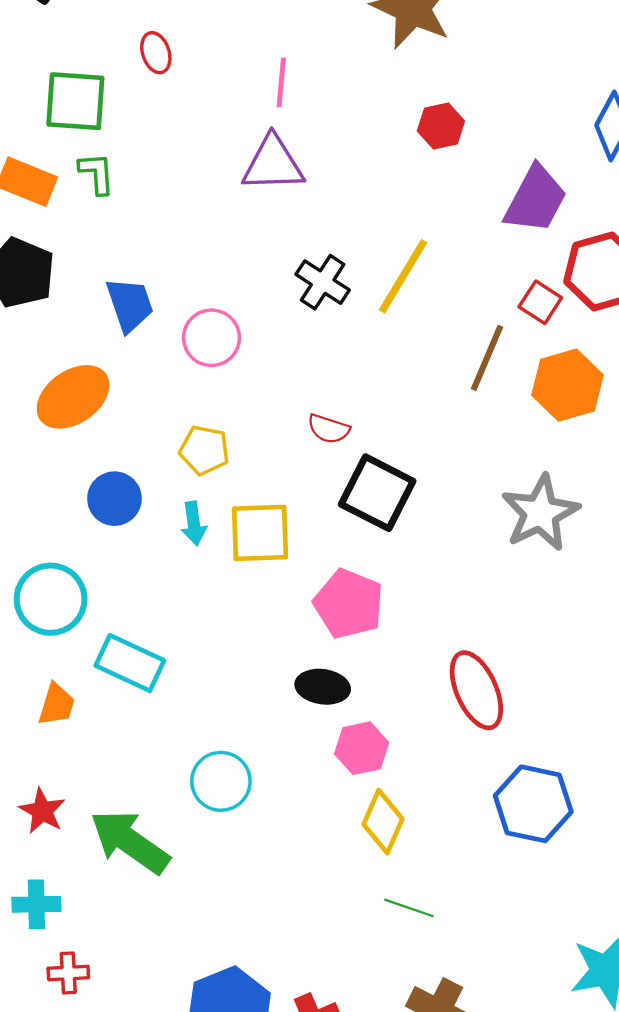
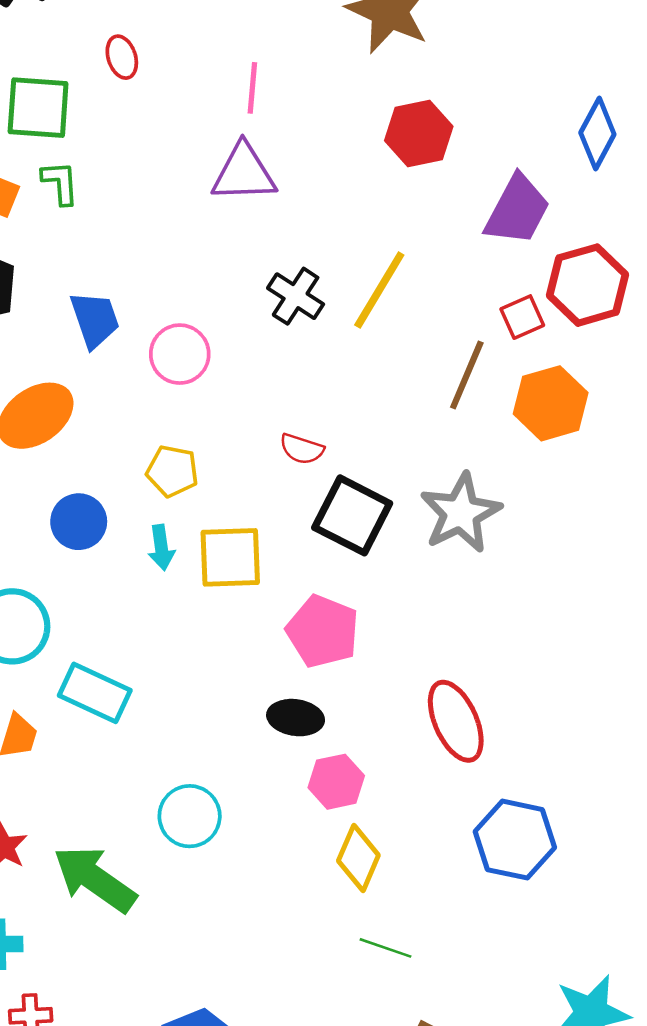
red hexagon: (441, 126) -> (419, 133), size x1.4
red square: (540, 302) -> (522, 317), turned 33
gray star: (540, 513) -> (461, 513), moved

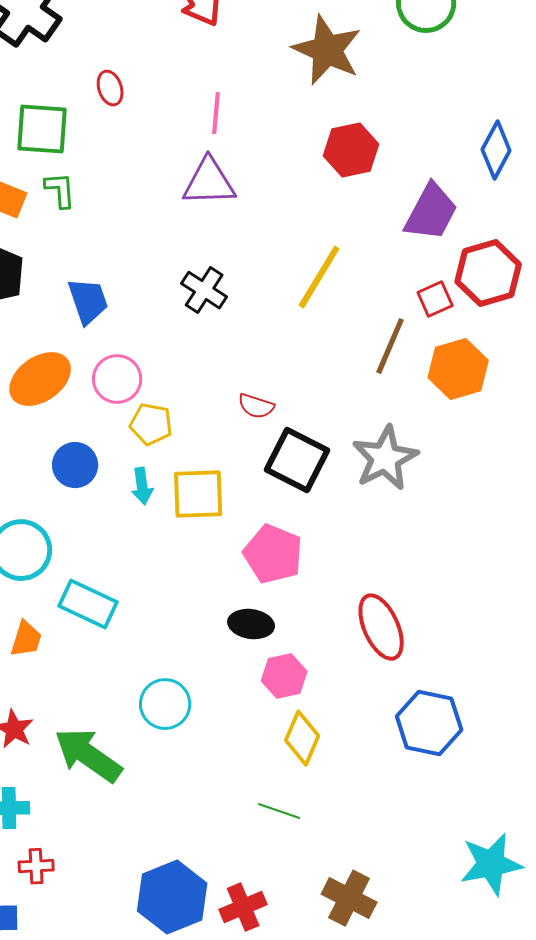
black cross: (296, 296) -> (204, 290), moved
pink circle: (180, 354) -> (117, 379), moved
green line: (386, 948) -> (279, 811), moved

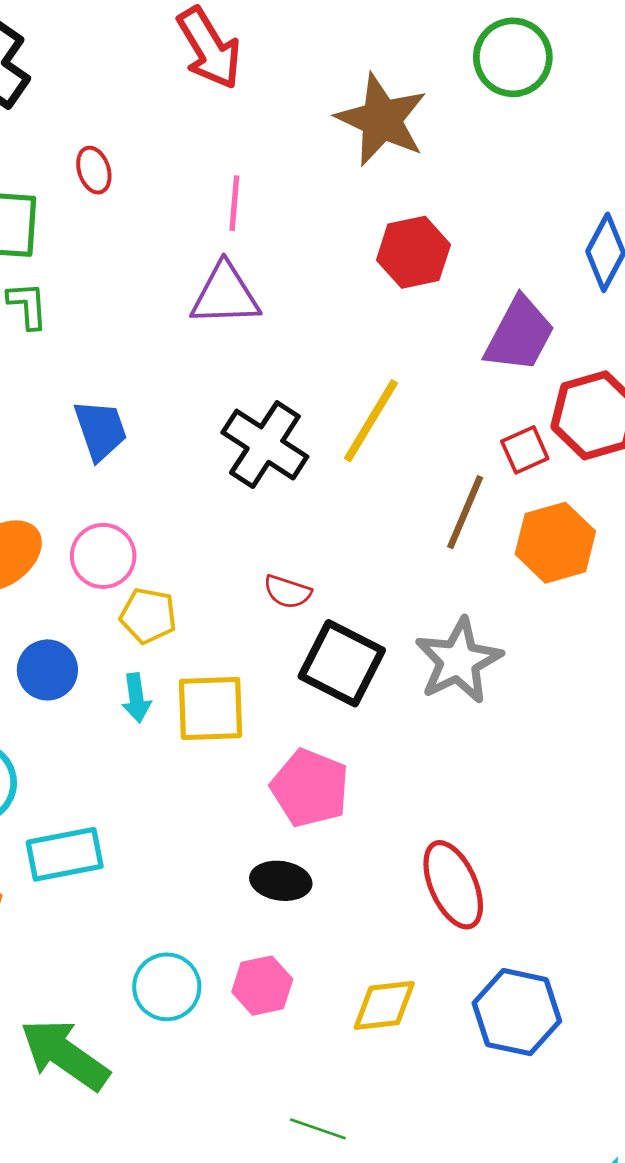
black cross: (204, 290) -> (265, 445), moved, size x1.4
blue trapezoid: (88, 301) -> (100, 430), moved
cyan rectangle: (88, 604) -> (65, 854), turned -36
pink hexagon: (284, 676) -> (262, 986), moved
yellow diamond: (302, 738) -> (384, 1005), moved, turned 60

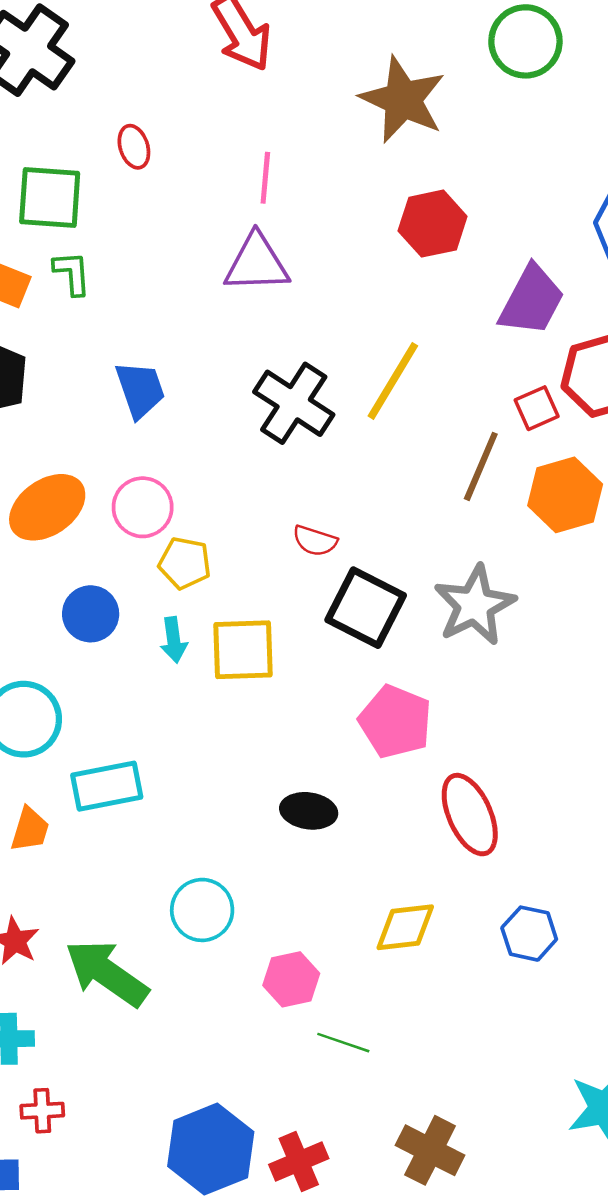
pink pentagon: (310, 788) -> (395, 722), moved
pink hexagon: (262, 986) -> (291, 979), moved
blue hexagon: (517, 1012) -> (529, 934), size x0.7

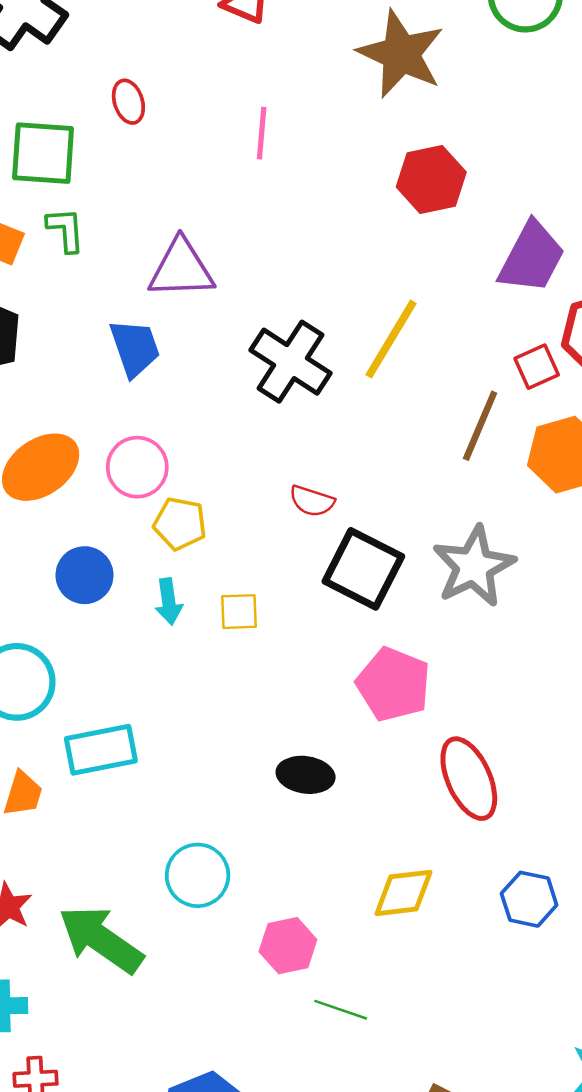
purple triangle: (257, 263) -> (181, 269), moved
yellow square: (243, 650) -> (239, 612), size x0.6

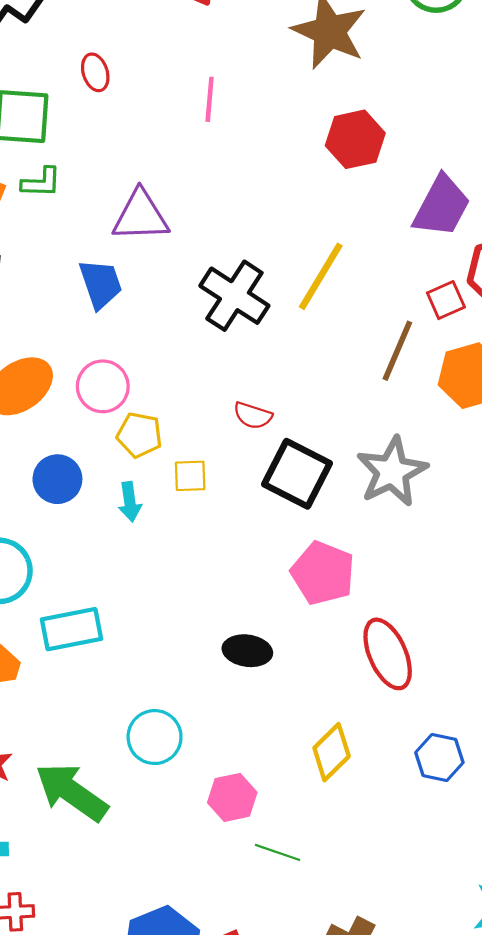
green L-shape: (66, 230) -> (41, 182), turned 96
yellow square: (239, 612) -> (190, 476), moved
yellow diamond: (404, 893) -> (332, 752), turned -38

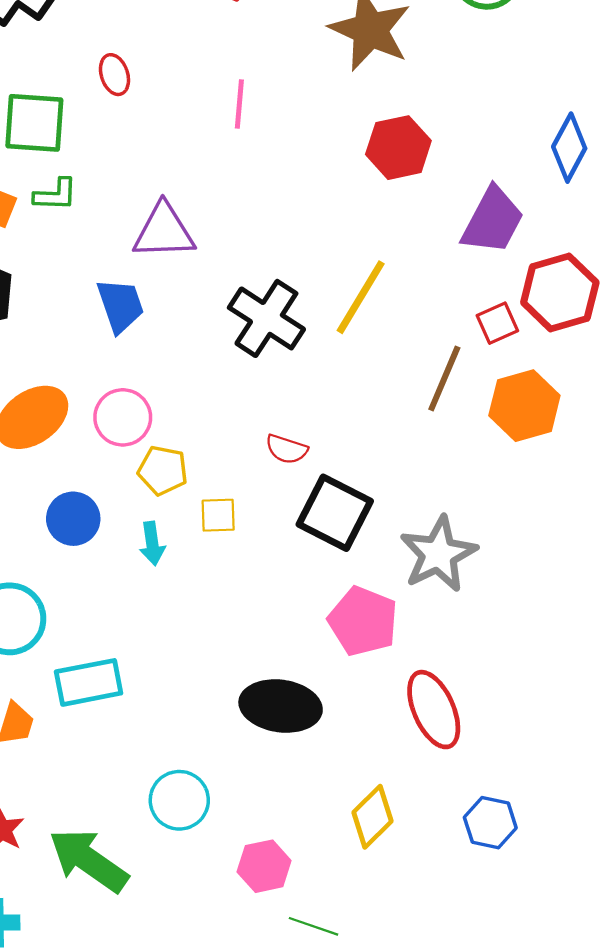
gray star: (392, 472) -> (438, 554), moved
black ellipse: (247, 651) -> (281, 706), size x1.5

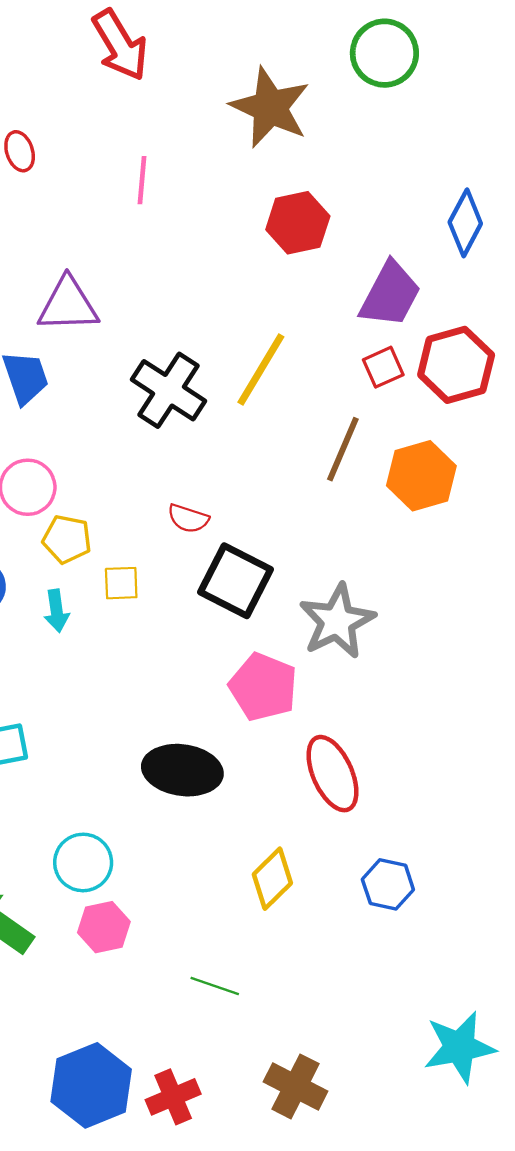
red square: (497, 323) -> (383, 367), moved
pink hexagon: (264, 866) -> (104, 927), moved

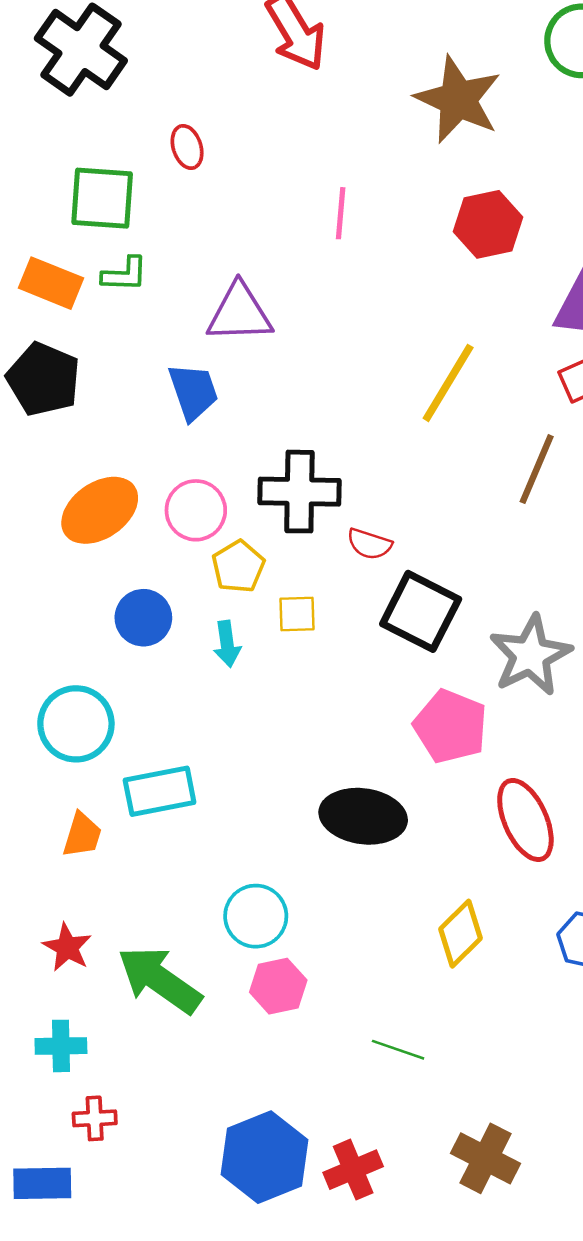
pink line: (142, 180) -> (341, 213), moved
black cross: (169, 390) -> (299, 492), moved, turned -32
yellow pentagon: (67, 539) -> (238, 567), turned 30

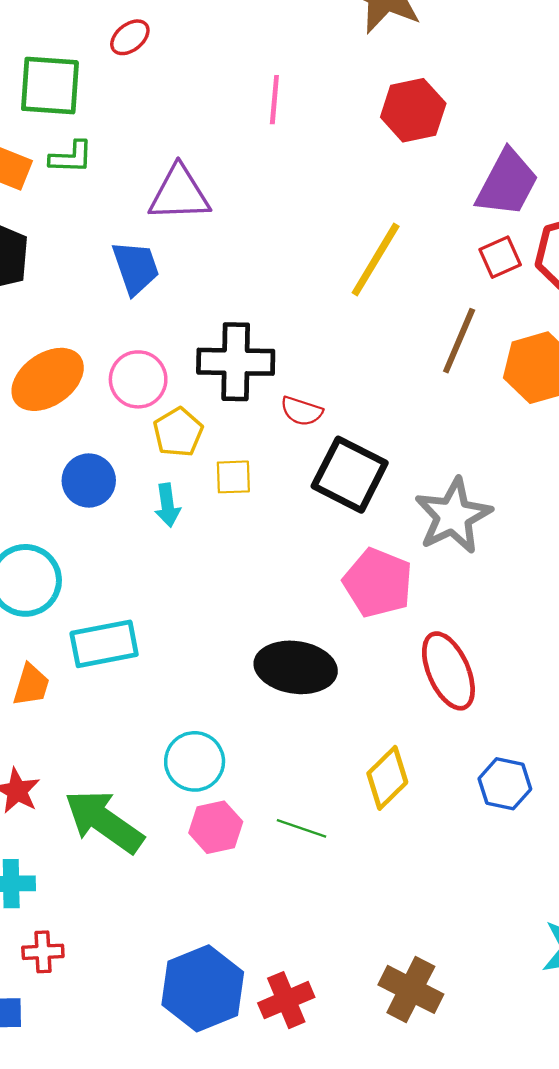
red ellipse: (187, 147) -> (130, 37), turned 69
green line: (398, 1050) -> (302, 828), moved

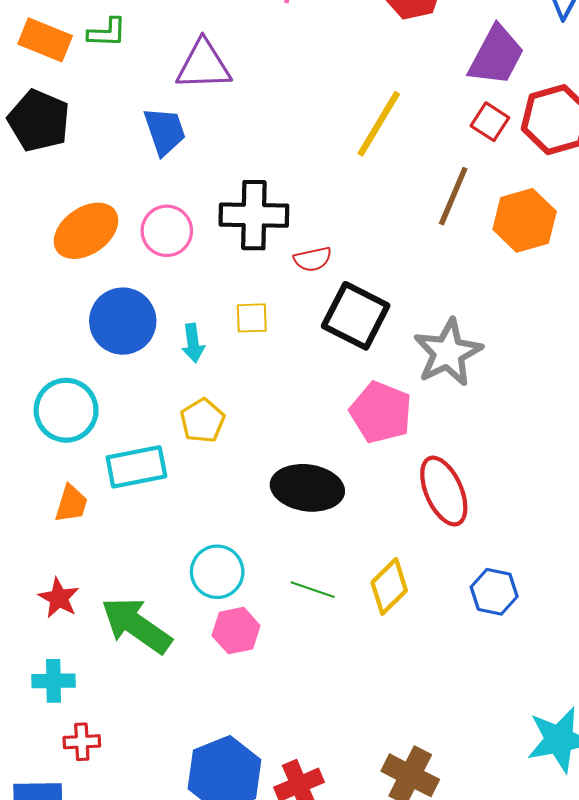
red square: (500, 257) -> (490, 122), turned -33
red semicircle: (302, 411) -> (313, 259), turned -30
yellow pentagon: (178, 432) -> (202, 421), moved
blue circle: (89, 480) -> (123, 321), size x1.4
green line: (302, 828) -> (313, 590), moved

